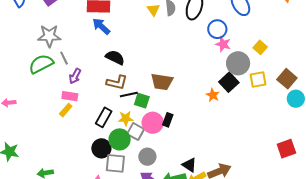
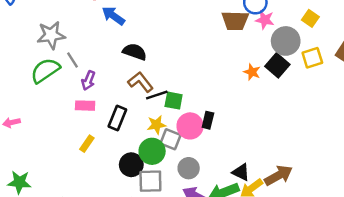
brown L-shape: (117, 82) -> (141, 82), turned -135
brown trapezoid: (162, 82) -> (235, 21), moved
orange star: (213, 95) -> (252, 72), moved
yellow rectangle: (66, 110) -> (87, 144), moved
black rectangle: (104, 117) -> (117, 118), moved

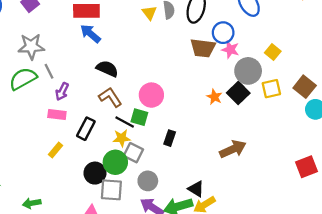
black line: (157, 95) -> (125, 122), moved, turned 42
pink circle: (190, 126) -> (151, 95), moved
brown arrow: (278, 175) -> (233, 149), moved

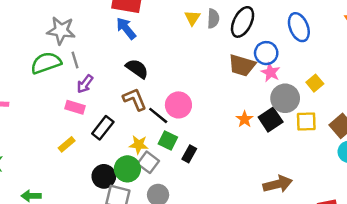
green square: (139, 117) -> (168, 141), moved
black line: (125, 122) -> (158, 115), moved
brown arrow: (233, 149) -> (278, 184), moved

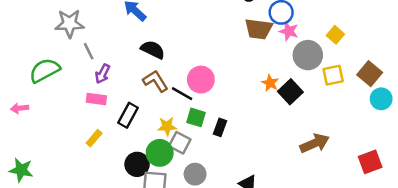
green semicircle: (46, 63) -> (45, 70), moved
black square: (271, 120) -> (290, 92), moved

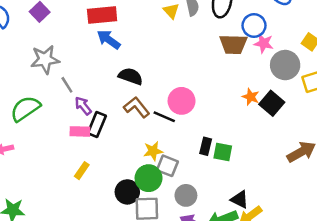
purple arrow: (103, 74) -> (83, 106), turned 120
black rectangle: (128, 115) -> (97, 124), moved
green square: (196, 117) -> (223, 152), moved

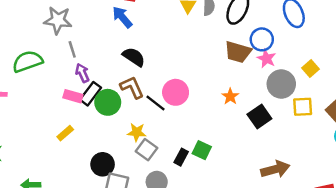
orange star: (251, 97) -> (230, 96), moved
black rectangle: (206, 146) -> (181, 157), moved
green circle: (149, 178) -> (108, 102), moved

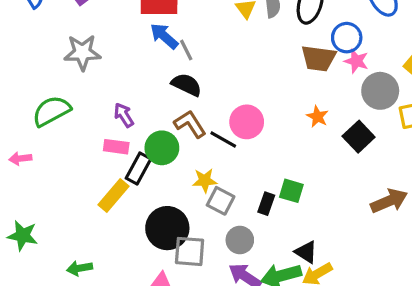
gray line: (72, 49) -> (186, 50), moved
black rectangle: (90, 94) -> (138, 168), moved
yellow rectangle: (65, 133) -> (114, 195), size x1.5
black circle: (103, 164) -> (167, 228), size x1.4

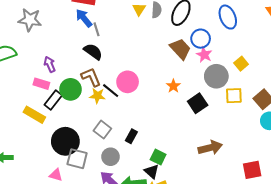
brown trapezoid: (319, 58) -> (180, 49), turned -150
yellow star: (205, 181) -> (97, 96), moved
green square: (291, 191) -> (158, 157), moved
yellow rectangle: (114, 195) -> (34, 115), turned 70

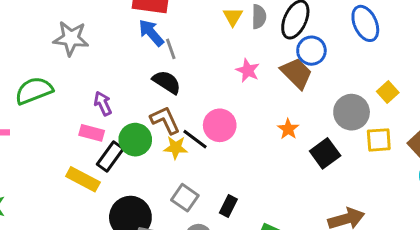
blue circle: (201, 39) -> (311, 51), moved
pink star: (204, 55) -> (248, 70), moved

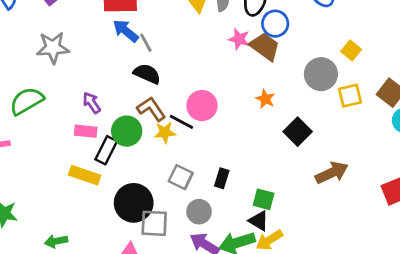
pink star: (248, 70) -> (239, 39), moved
black square: (325, 153) -> (298, 132), moved

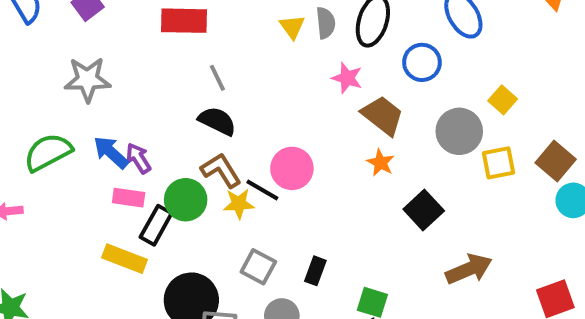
blue circle: (275, 24) -> (422, 62), moved
blue arrow: (126, 31) -> (111, 152), moved
brown trapezoid: (265, 47) -> (383, 115), moved

